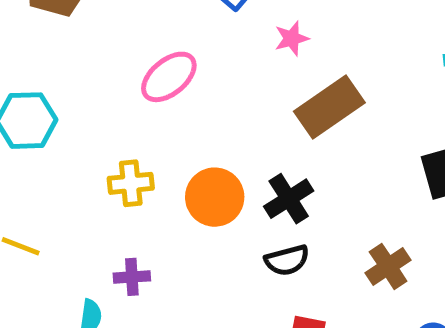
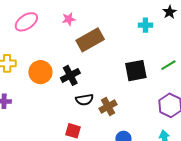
pink star: (292, 38) -> (69, 19), moved
black semicircle: (287, 260) -> (84, 100), moved

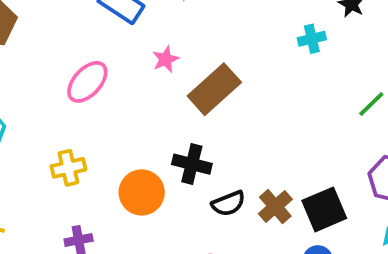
black square: (136, 71) -> (324, 209), moved
orange circle: (40, 72) -> (142, 192), moved
black cross: (70, 75) -> (192, 164), turned -36

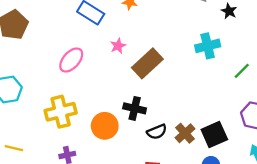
cyan cross: (312, 39) -> (208, 46), moved, size x1.5
yellow cross: (68, 168) -> (61, 112), size x1.5

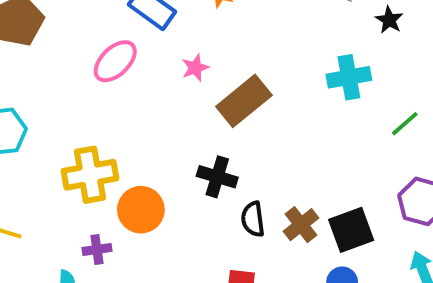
pink ellipse: (71, 60) -> (115, 61), moved
orange circle: (105, 126) -> (141, 210), moved
black semicircle: (157, 132) -> (253, 219), turned 102

